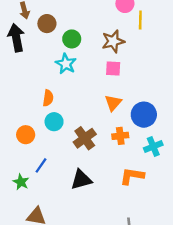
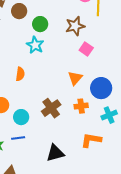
pink square: (113, 68) -> (86, 49), moved, turned 32
cyan circle: (54, 122) -> (21, 117), moved
blue line: (41, 165) -> (18, 138), moved, turned 48
black triangle: (81, 180) -> (55, 153), moved

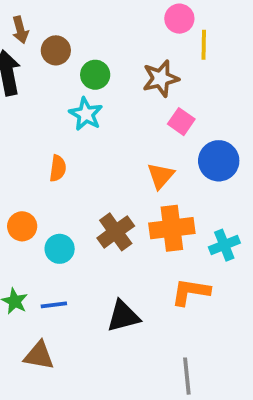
blue circle: (101, 88) -> (219, 161), moved
orange cross: (81, 106) -> (172, 228), size x1.6
blue line: (18, 138) -> (54, 305), moved

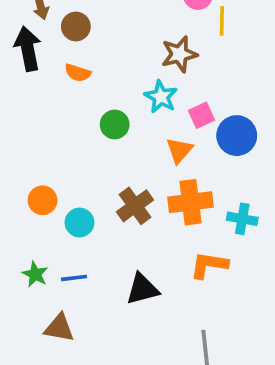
green circle: (95, 75) -> (115, 124), moved
cyan star: (86, 114) -> (161, 97), moved
pink square: (181, 122) -> (202, 115), moved, turned 30
orange semicircle: (58, 168) -> (78, 73), moved, turned 100
cyan cross: (224, 245) -> (242, 219), turned 32

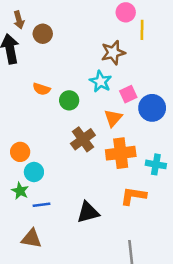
orange semicircle: (78, 73) -> (41, 89), moved
brown cross: (135, 206) -> (83, 139), moved
cyan circle: (80, 222) -> (34, 172), moved
green star: (35, 274) -> (20, 191), moved

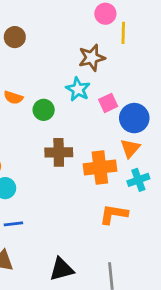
orange triangle: (113, 118) -> (130, 148), moved
brown cross: (83, 139) -> (59, 152), turned 35
cyan cross: (156, 164) -> (138, 180), turned -30
black triangle: (88, 212) -> (61, 269), moved

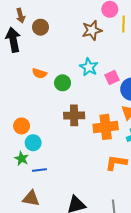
brown star: (92, 58) -> (92, 30), moved

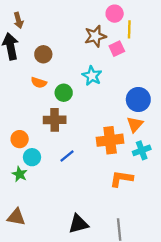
brown circle: (40, 27) -> (43, 54), moved
pink square: (112, 78) -> (117, 49), moved
brown cross: (74, 115) -> (55, 120), moved
blue line: (39, 170) -> (67, 156), moved, turned -32
brown triangle: (31, 198) -> (16, 217), moved

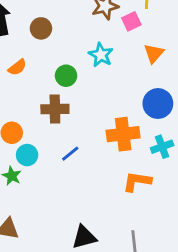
orange semicircle: (39, 83) -> (17, 67), moved, turned -56
blue circle: (138, 100) -> (158, 104), moved
orange triangle: (135, 124) -> (154, 53), moved

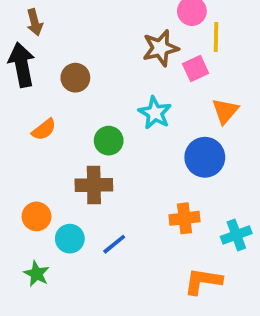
blue circle: (158, 104) -> (205, 157), moved
orange cross: (123, 134) -> (184, 218), size x0.7
cyan circle: (27, 155) -> (70, 239), moved

